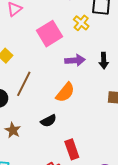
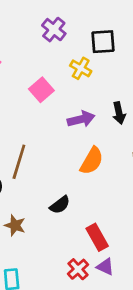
pink square: (49, 34) -> (41, 90), size x0.7
orange semicircle: (65, 92) -> (92, 161), moved

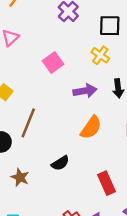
yellow cross: (81, 68) -> (100, 55), moved
red rectangle: (97, 237) -> (106, 183), moved

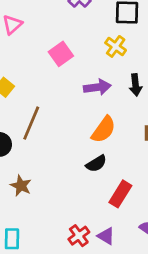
black semicircle: (60, 163) -> (96, 164), moved
red rectangle: (106, 183) -> (120, 194), turned 55

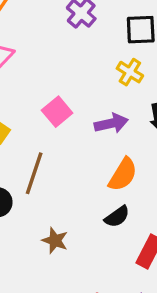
pink square: (61, 54) -> (57, 112), moved
brown star: (21, 186) -> (55, 240), moved

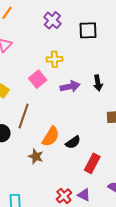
yellow cross: (130, 72) -> (55, 59), moved, turned -35
orange semicircle: (123, 174) -> (51, 137), moved

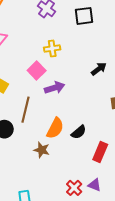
black arrow: (98, 83) -> (99, 69), turned -112
purple arrow: (70, 86) -> (55, 88), moved

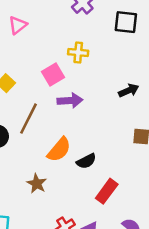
brown star: (42, 150) -> (37, 184), moved

